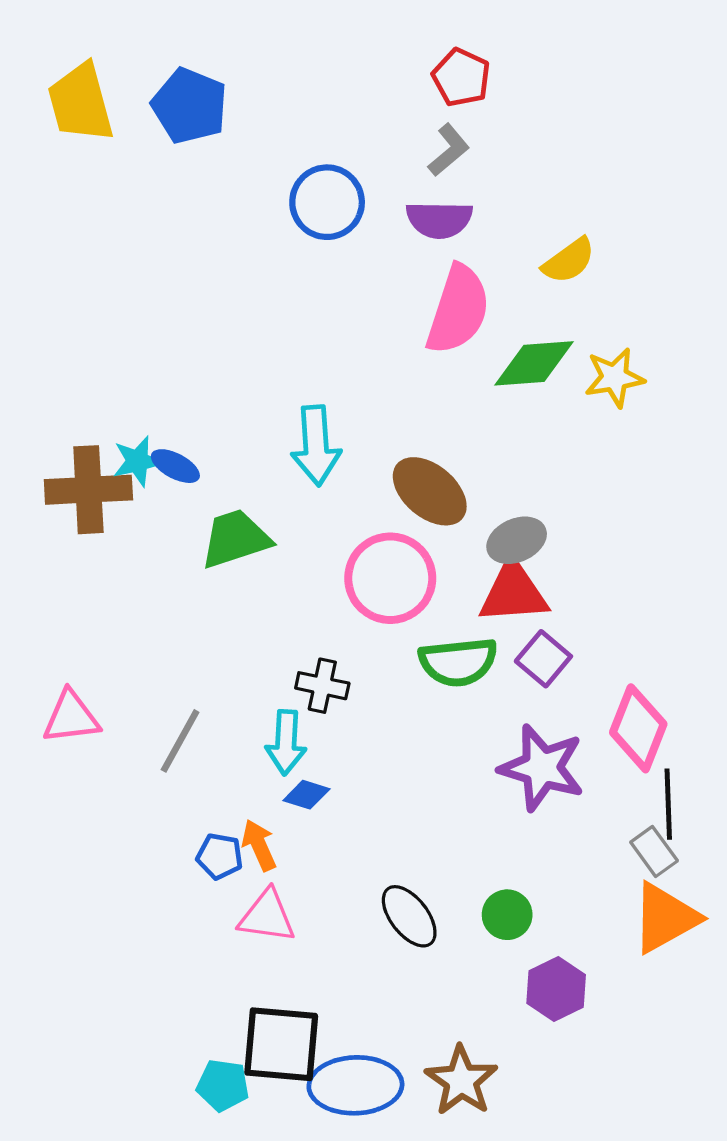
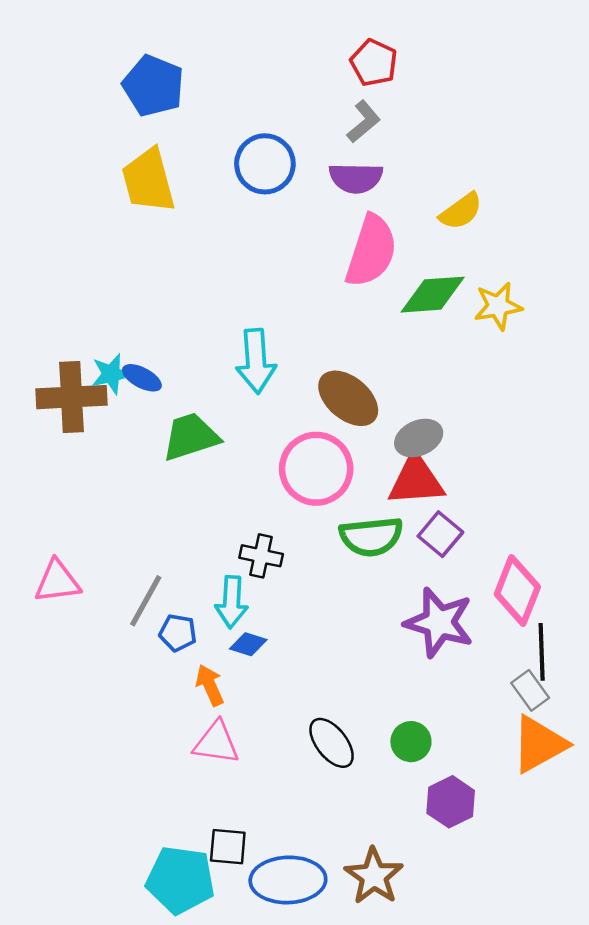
yellow trapezoid: (81, 103) -> (148, 181), moved
blue pentagon: (220, 856) -> (178, 633), moved
black square: (281, 1044) -> (228, 847), size x0.6
cyan pentagon: (223, 1085) -> (180, 880), size x1.6

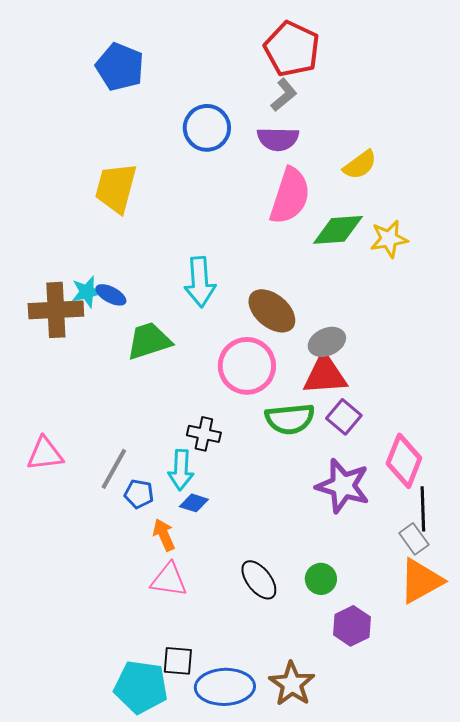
red pentagon: (374, 63) -> (292, 49), size x1.5
yellow trapezoid: (148, 181) -> (116, 188), moved, turned 30

